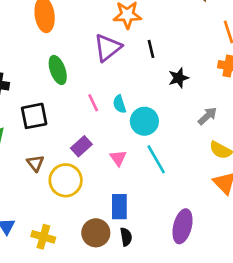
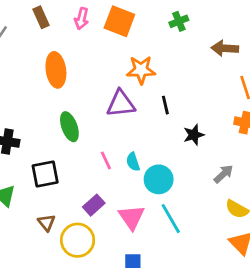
purple triangle: (108, 48) -> (121, 104), turned 32
pink triangle: (118, 158) -> (132, 217), size x1.5

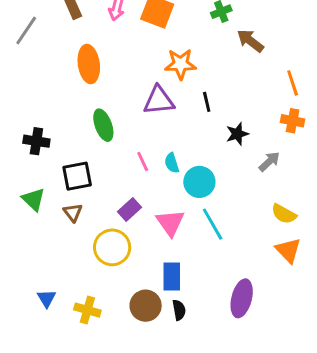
brown arrow: (225, 48) -> (250, 41), moved, turned 35
gray arrow: (223, 174) -> (269, 162), moved
brown triangle: (46, 223) -> (73, 212), moved

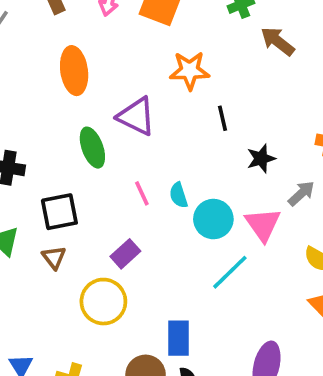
purple triangle: (159, 100) -> (136, 116), moved, turned 32
pink triangle: (170, 223) -> (263, 225), moved
cyan line: (213, 224) -> (230, 272), turned 76

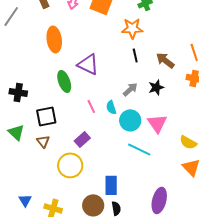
brown arrow: (278, 41) -> (165, 60), moved
orange star: (190, 71) -> (132, 28), moved
black line: (223, 118) -> (135, 55), moved
gray arrow: (301, 193) -> (130, 89), moved
cyan line: (230, 272) -> (139, 149), turned 70

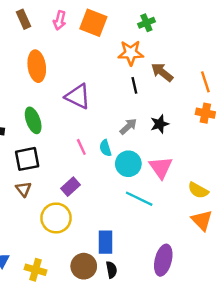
brown arrow: (165, 60) -> (162, 72), moved
green ellipse: (64, 81) -> (33, 120), moved

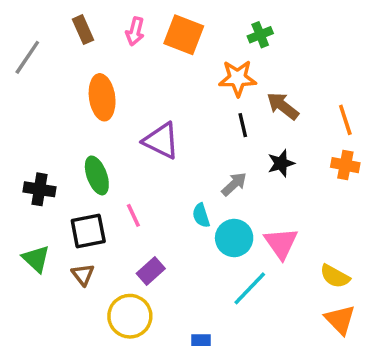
black star: (160, 124) -> (281, 163), moved
pink line: (81, 147) -> (133, 215), moved
cyan line: (139, 199) -> (250, 288), turned -72

